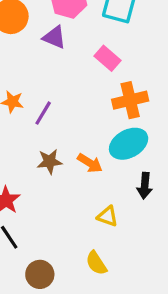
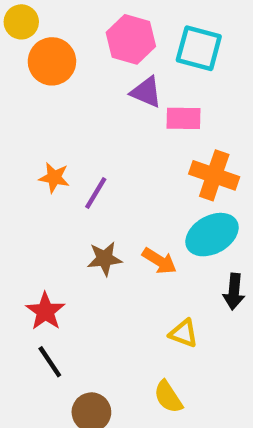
purple triangle: (54, 37) -> (146, 92), moved
pink rectangle: (108, 58) -> (184, 118), turned -40
orange cross: (130, 100) -> (214, 175), turned 32

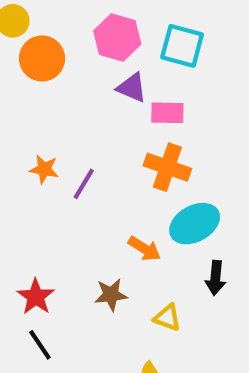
orange cross: (214, 175) -> (167, 167), moved
brown star: (105, 259) -> (111, 295), moved

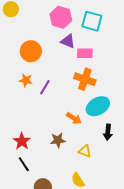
orange circle: (42, 58) -> (31, 51), moved

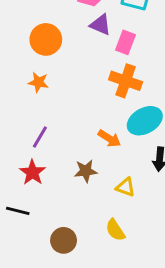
pink rectangle: (85, 53) -> (126, 42), turned -70
purple line: (45, 87) -> (40, 137), moved
black line: (24, 164) -> (18, 211), moved, turned -42

